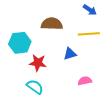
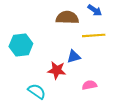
brown semicircle: (52, 24) -> (67, 18), moved
red star: (38, 63) -> (57, 70), moved

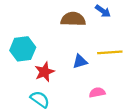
yellow line: (94, 35) -> (110, 52), moved
red star: (57, 70) -> (44, 72), moved, turned -30

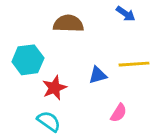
brown semicircle: (73, 19) -> (68, 24), moved
pink semicircle: (97, 92) -> (119, 113), turned 133

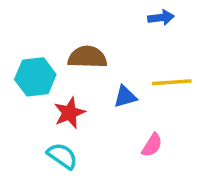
blue arrow: (126, 14) -> (161, 18), turned -42
brown semicircle: (68, 24) -> (87, 57), moved

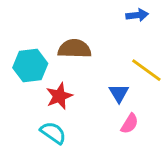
yellow line: (172, 82) -> (146, 70), turned 40
blue triangle: (125, 97) -> (119, 93), moved, turned -45

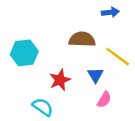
brown semicircle: (75, 49) -> (82, 39), moved
red star: (59, 96) -> (60, 80), moved

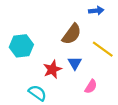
brown semicircle: (82, 39) -> (72, 34), turned 125
blue triangle: (96, 75) -> (75, 63), moved

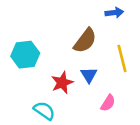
yellow line: (103, 49) -> (122, 58), turned 40

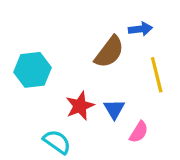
blue arrow: (114, 13) -> (140, 29), moved
blue triangle: (89, 75) -> (114, 109), moved

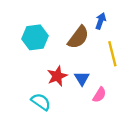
blue arrow: (140, 29) -> (101, 21), turned -63
cyan hexagon: (32, 70) -> (35, 37), moved

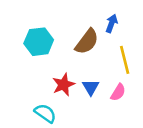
pink semicircle: (99, 95) -> (118, 92), moved

